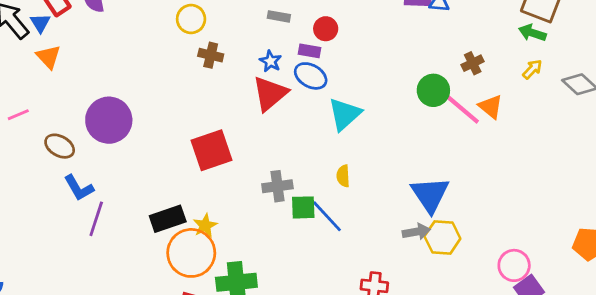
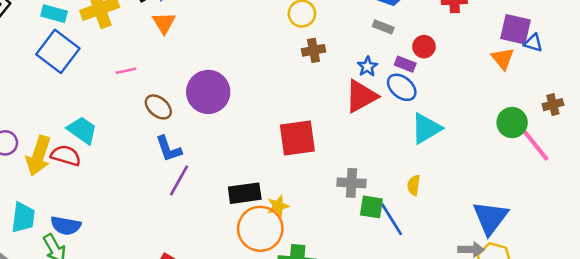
brown cross: (211, 55) -> (314, 50), turned -35
orange triangle: (491, 107) -> (503, 59), moved

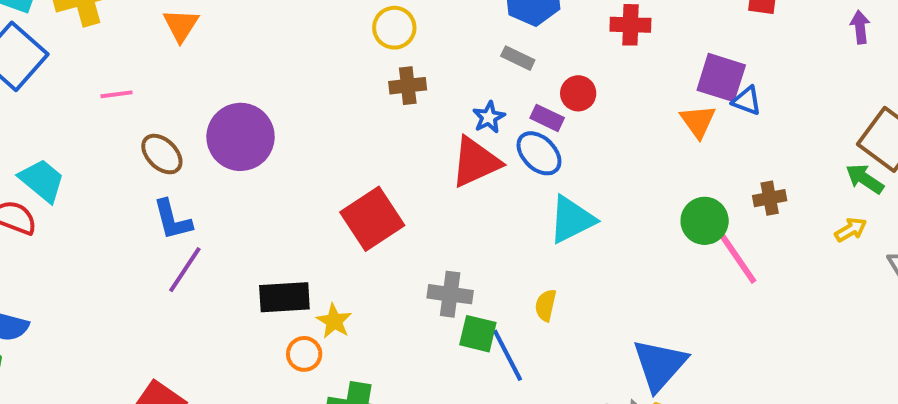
red square: (297, 138) -> (372, 219), turned -30
yellow star: (278, 206) -> (334, 321), turned -30
orange circle: (260, 229) -> (304, 354), size x0.5

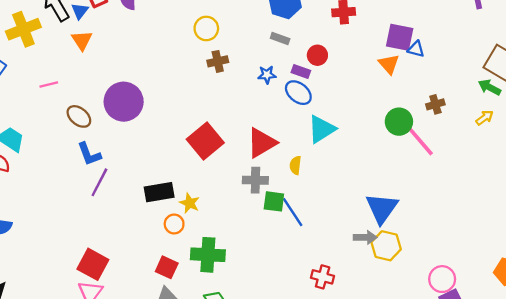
blue star: (489, 117) -> (267, 75), turned 30
red triangle: (475, 162) -> (262, 143), moved
yellow semicircle: (546, 305) -> (295, 165), moved

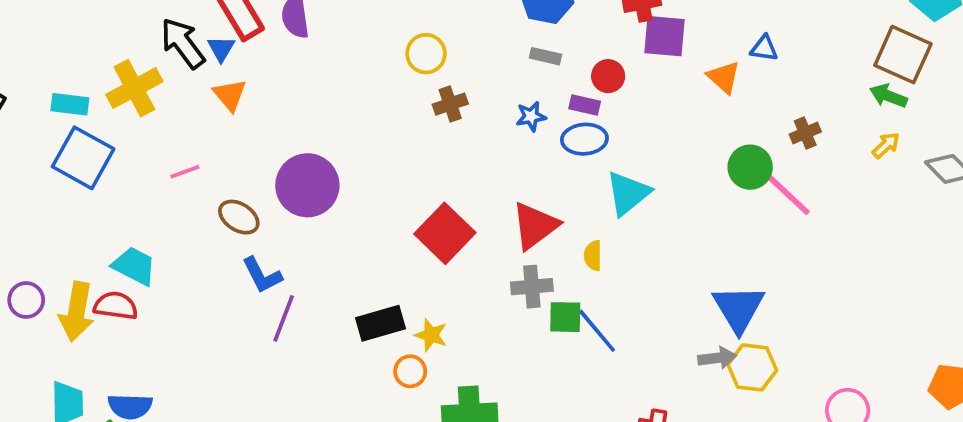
purple square: (400, 37) -> (664, 36), moved
blue ellipse: (298, 93) -> (584, 139), turned -36

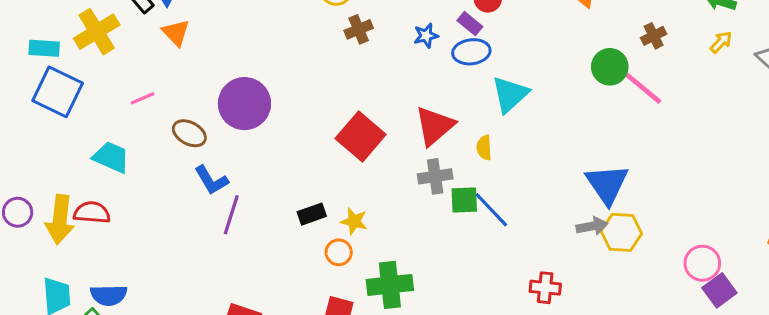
purple rectangle: (585, 105) -> (470, 24), turned 30
cyan trapezoid: (134, 266) -> (111, 157), moved
black rectangle: (381, 323) -> (312, 214), size x0.7

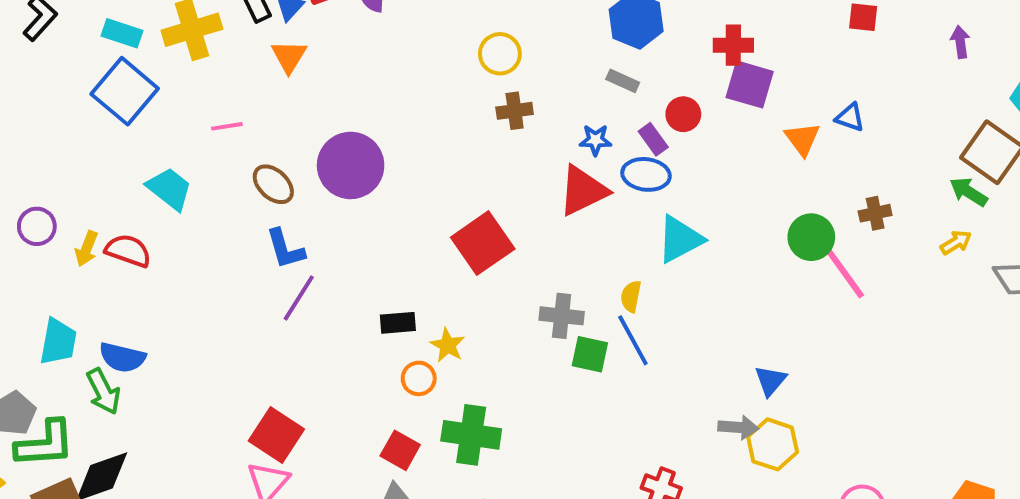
red triangle: (435, 126) -> (583, 191), moved
blue triangle: (607, 184) -> (770, 381), size x0.6
blue line: (491, 210) -> (633, 340), moved
yellow arrow: (60, 219) -> (87, 249), size x0.6

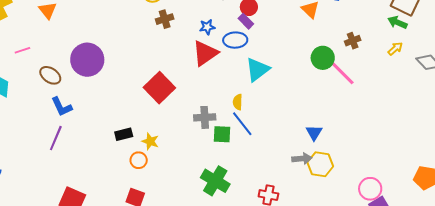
purple rectangle: (653, 139) -> (246, 21), moved
purple line: (299, 298) -> (56, 138), moved
green cross: (471, 435) -> (215, 181), moved, turned 32

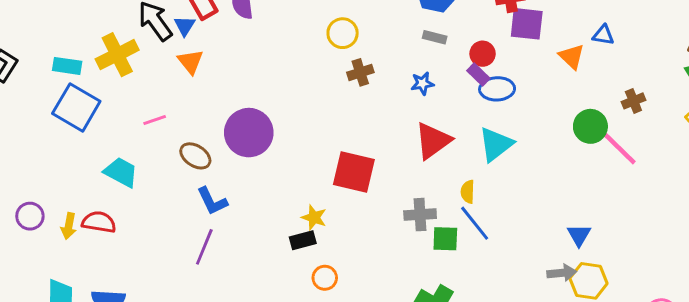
blue ellipse: (235, 40) -> (497, 89), moved
red triangle: (205, 53) -> (433, 141), moved
red square: (159, 88) -> (354, 172), turned -32
yellow star: (150, 141) -> (314, 217), moved

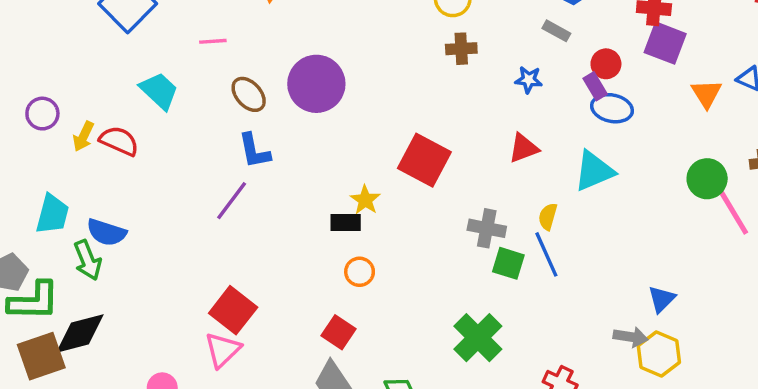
red triangle: (433, 141) -> (523, 148), size x0.7

